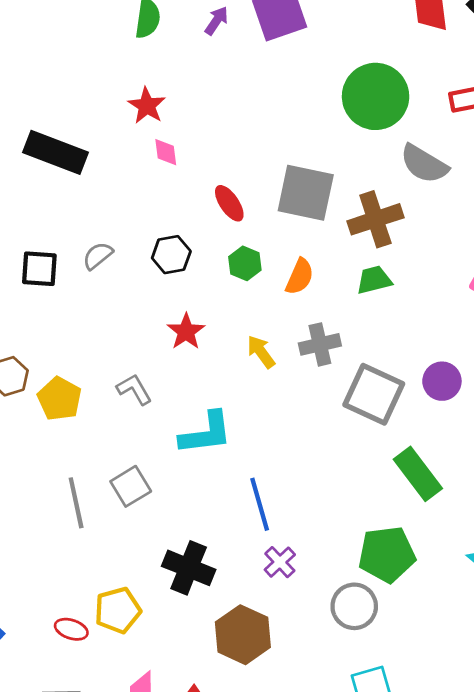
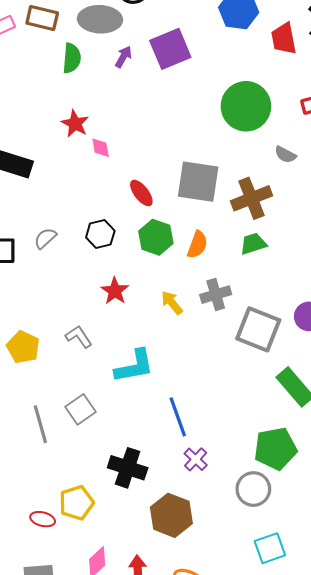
pink diamond: (166, 152) -> (101, 148), moved
gray semicircle: (424, 164) -> (285, 155), size x0.6
green hexagon: (245, 263) -> (156, 237), size x1.4

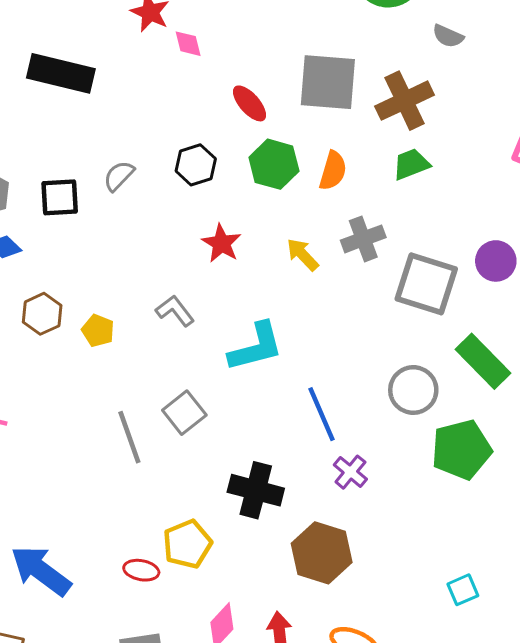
yellow pentagon: (23, 347) -> (98, 331), size x0.7
gray circle: (253, 489) -> (413, 390), moved
cyan square: (270, 548) -> (463, 590), size x0.7

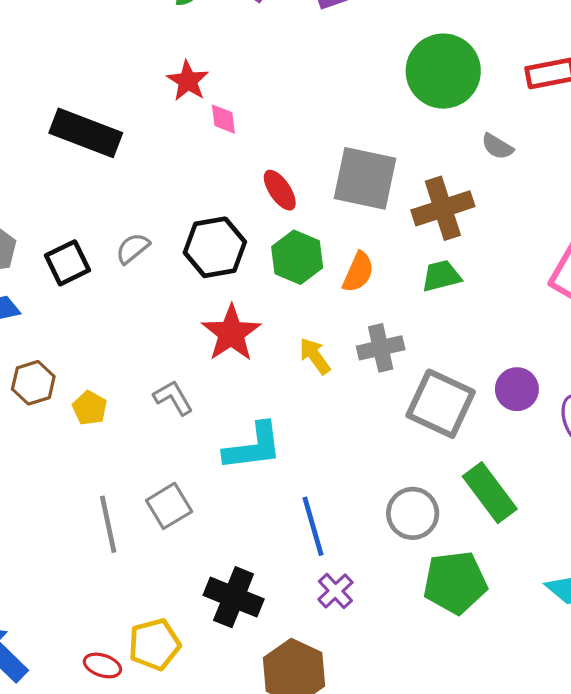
black hexagon: (196, 165) -> (215, 247), size x1.4
black square: (60, 197) -> (67, 263), turned -30
red star: (221, 243) -> (231, 333), size x1.4

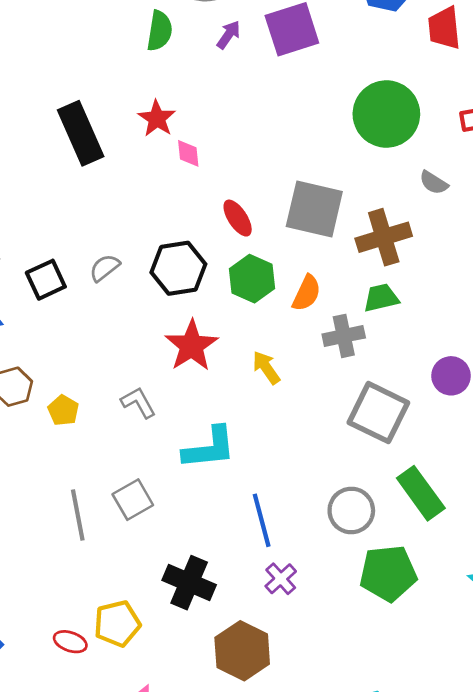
black rectangle: (86, 133) -> (81, 133), moved, turned 44
gray cross: (381, 348) -> (344, 336), moved
purple circle: (517, 389) -> (451, 376), moved

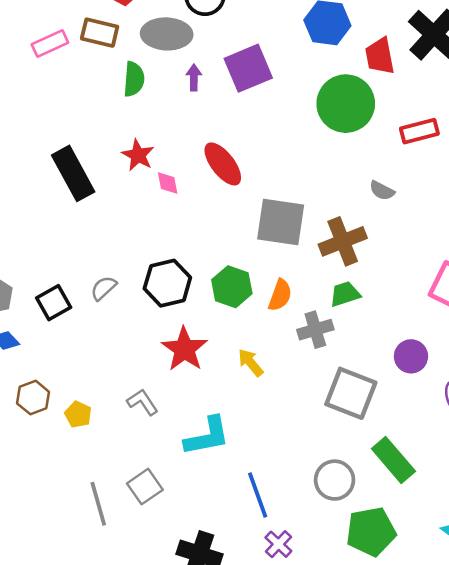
purple arrow: (229, 35) -> (194, 78), turned -30
green circle: (386, 114) -> (346, 104), moved
red ellipse: (238, 218) -> (223, 164), moved, size x1.4

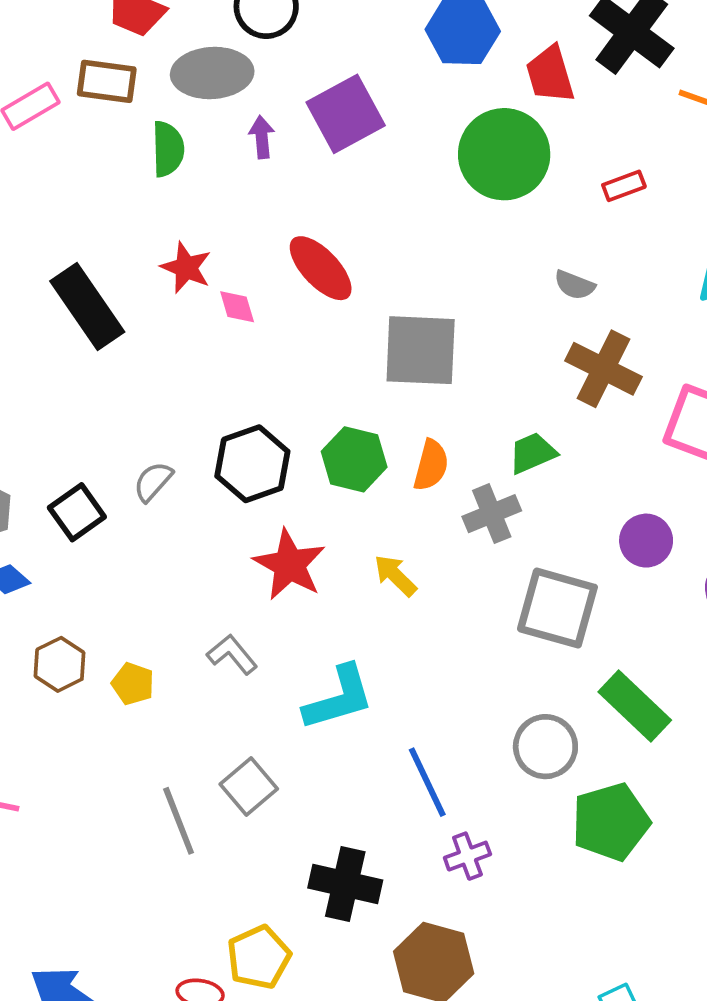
red rectangle: (419, 131) -> (624, 186), size x0.7
brown cross: (343, 241) -> (603, 369), moved, turned -36
purple cross: (278, 544) -> (467, 856), turned 32

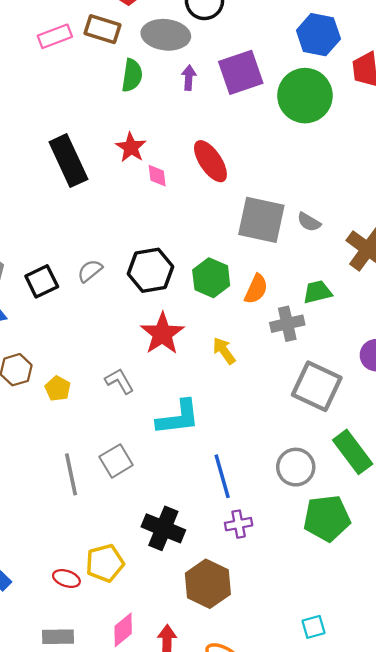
green circle: (504, 154) -> (305, 96), moved
gray semicircle: (575, 285) -> (309, 222), moved

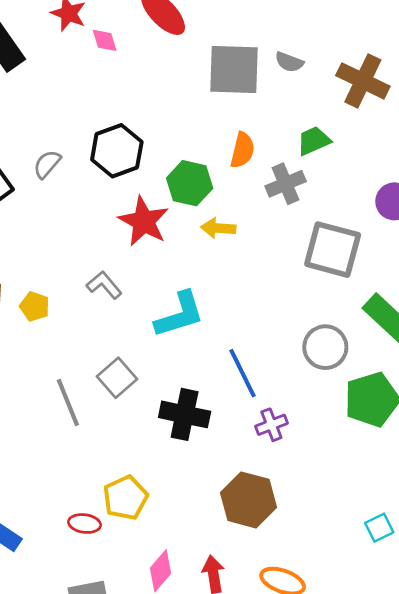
green hexagon: (211, 278) -> (190, 183), moved
yellow arrow: (224, 351) -> (218, 228), turned -40
black cross: (163, 528) -> (185, 414), moved

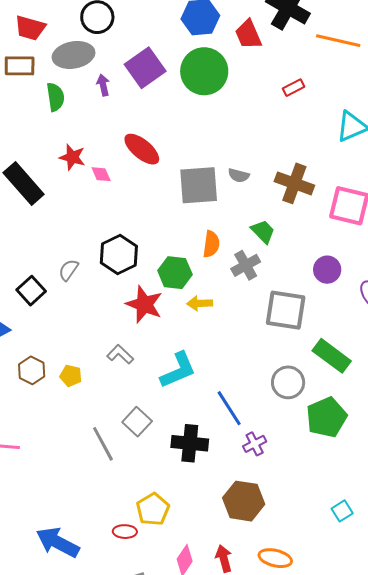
green trapezoid: (314, 141) -> (263, 231), turned 76

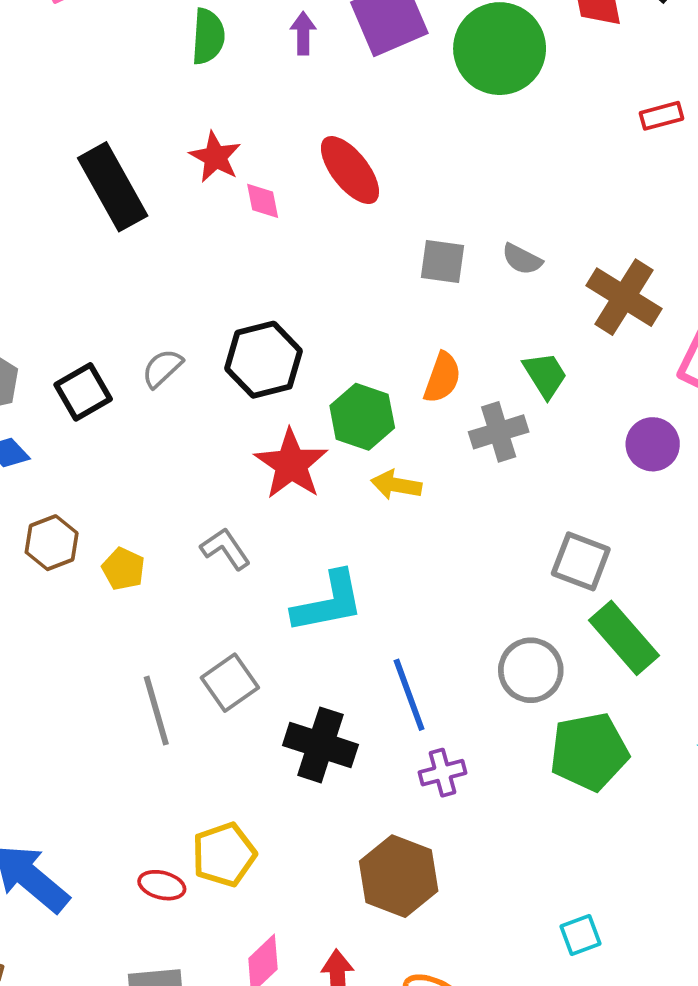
gray square: (199, 185) -> (442, 262), size x0.6
purple circle: (327, 270) -> (653, 444), moved
gray square: (286, 310) -> (581, 561), moved, size x0.7

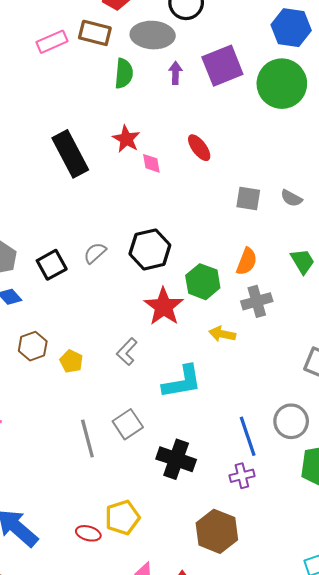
red ellipse: (350, 170) -> (199, 148), size x0.7
gray cross: (499, 432) -> (257, 301), moved
yellow arrow: (396, 485) -> (222, 334), moved
gray L-shape: (225, 549) -> (127, 352), turned -104
blue line: (409, 695) -> (248, 436), moved

